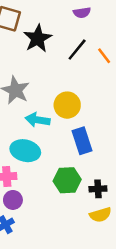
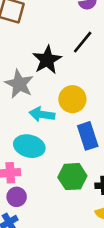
black star: (38, 38) -> (47, 60), moved

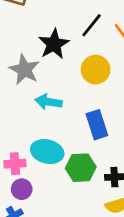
yellow circle: (72, 99) -> (96, 70), moved
cyan ellipse: (29, 146) -> (47, 152), moved

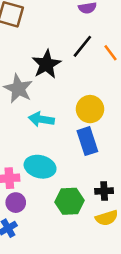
yellow circle: (96, 70) -> (90, 109), moved
green hexagon: (81, 168) -> (70, 201), moved

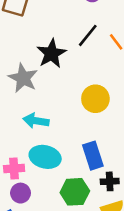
cyan arrow: (41, 119) -> (36, 121), moved
blue rectangle: (87, 141) -> (93, 156), moved

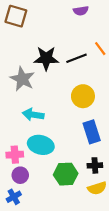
black line: (88, 35) -> (76, 58), moved, turned 30
black star: (52, 54) -> (46, 58), turned 30
blue rectangle: (93, 156) -> (92, 132), moved

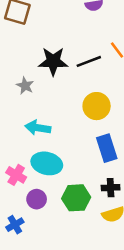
gray star: (22, 79) -> (25, 86), size x0.6
pink cross: (15, 155) -> (16, 175), turned 35
purple circle: (20, 175) -> (37, 199), moved

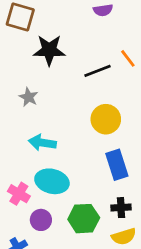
black star: (53, 61) -> (49, 50), moved

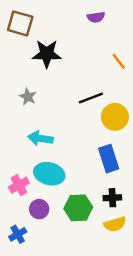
black line: (98, 71) -> (91, 98), moved
yellow circle: (106, 119) -> (115, 117), moved
pink cross: (19, 194) -> (19, 185), turned 30

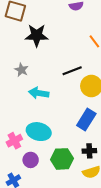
cyan arrow: (40, 138) -> (39, 93), moved
blue rectangle: (109, 159) -> (86, 119), turned 50

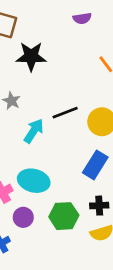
black line: (72, 71) -> (65, 113), moved
cyan arrow: (39, 93) -> (34, 131), turned 114

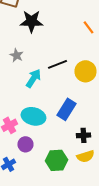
blue rectangle: (95, 165) -> (66, 109), moved
green hexagon: (64, 216) -> (56, 160), moved

